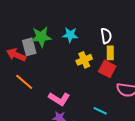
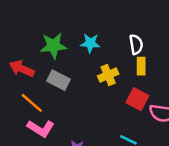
gray rectangle: (29, 47) -> (59, 80), moved, turned -48
red square: (107, 69) -> (137, 99), moved
pink L-shape: (59, 99) -> (41, 128), moved

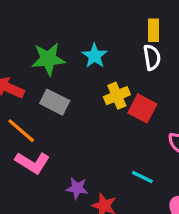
cyan star: (90, 43) -> (95, 56), turned 30
yellow rectangle: (141, 66) -> (154, 30), moved
red square: (137, 99) -> (142, 108), moved

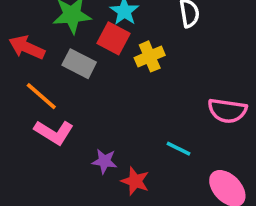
red square: (142, 108) -> (114, 38), moved

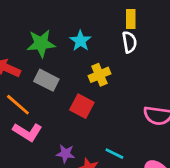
red square: (114, 38) -> (82, 106), moved
cyan line: (179, 149) -> (114, 154), moved

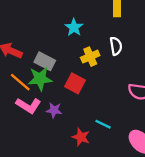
white semicircle: (129, 42) -> (116, 46), moved
green star: (41, 43) -> (40, 79), moved
purple star: (65, 154) -> (54, 110), moved

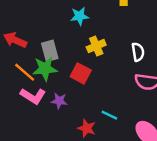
cyan star: (74, 27) -> (80, 16), turned 30
white semicircle: (116, 46) -> (138, 52), moved
gray rectangle: (45, 61) -> (50, 51), turned 48

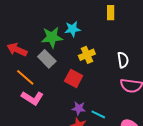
gray rectangle: (50, 51) -> (47, 59), turned -30
green star: (45, 69) -> (52, 37), moved
purple star: (59, 101) -> (79, 108), moved

